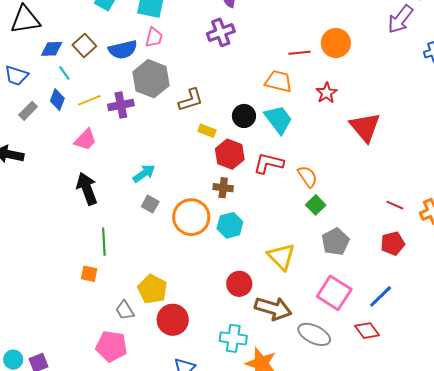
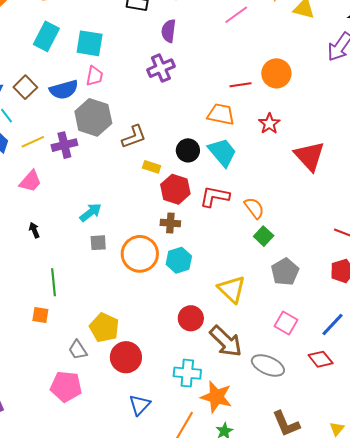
black arrow: (87, 189) -> (34, 230), size x0.5
gray square: (150, 204) -> (98, 243), turned -30
pink square: (334, 293) -> (286, 323), size x0.7
brown arrow: (273, 308) -> (226, 341), turned 30

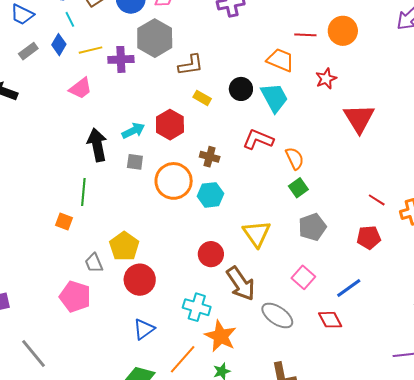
red hexagon: (175, 189) -> (170, 125), moved
black arrow: (34, 230) -> (97, 145), moved, size x2.0

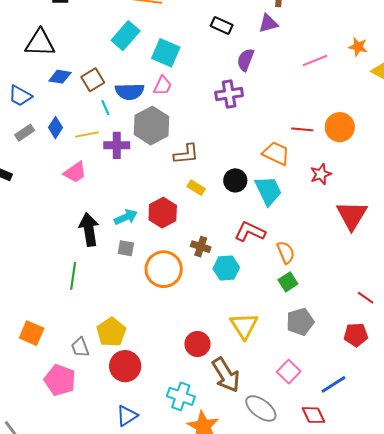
cyan line: (70, 19) -> (105, 108), moved
cyan hexagon: (211, 195) -> (226, 268), moved
orange square: (64, 221) -> (32, 333), moved, size x1.4

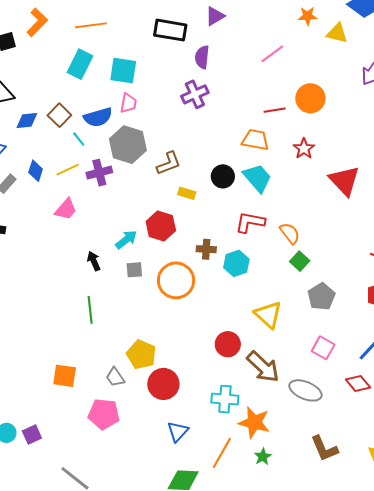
black rectangle: (222, 26) -> (170, 30), size x1.5
pink line: (315, 60) -> (272, 54), moved
black arrow: (89, 230) -> (94, 261), size x0.6

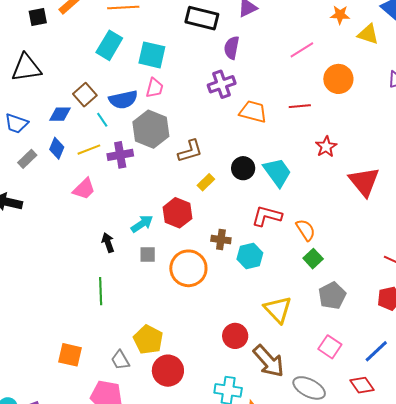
orange circle: (310, 98) -> (338, 79), moved
blue diamond: (27, 121) -> (60, 114), moved
orange trapezoid: (255, 140) -> (253, 112), moved
yellow rectangle: (187, 193) -> (206, 182), turned -66

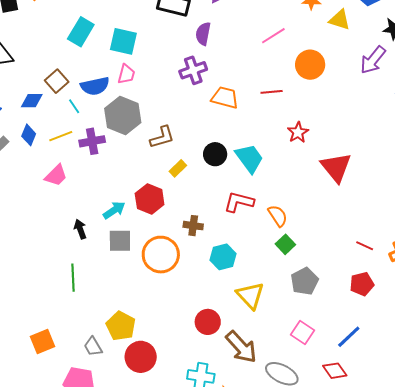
gray square: (148, 255) -> (120, 241), size x1.4
cyan hexagon: (250, 256) -> (223, 257), moved
orange square: (70, 355) -> (43, 341), turned -35

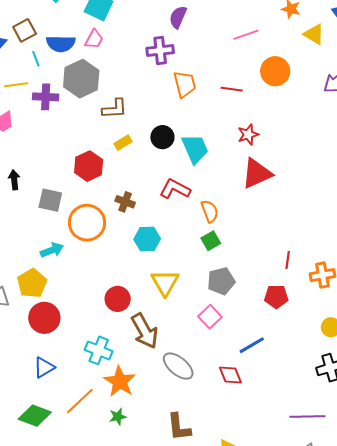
orange trapezoid: (225, 98) -> (185, 84), turned 48
red triangle: (336, 167) -> (257, 174), moved, turned 32
cyan arrow: (114, 210) -> (52, 250), moved
red line: (365, 246) -> (288, 260), turned 60
pink square: (302, 332) -> (210, 317), moved

